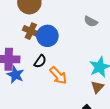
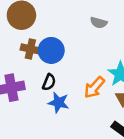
blue star: (15, 75) -> (59, 103), moved
orange arrow: (58, 76) -> (94, 87), moved, turned 96

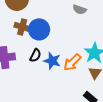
blue star: (59, 103) -> (52, 61), moved

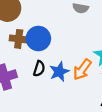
blue star: (52, 61) -> (59, 72), turned -30

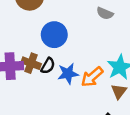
brown cross: (19, 39) -> (31, 63), moved

